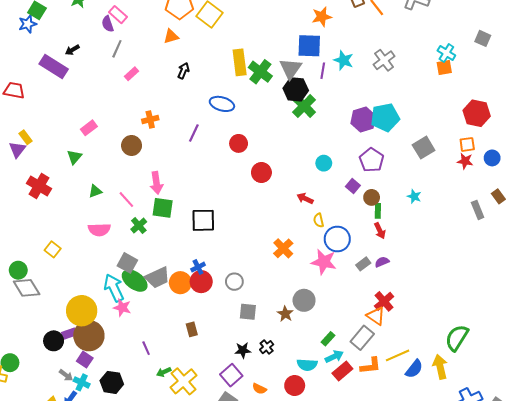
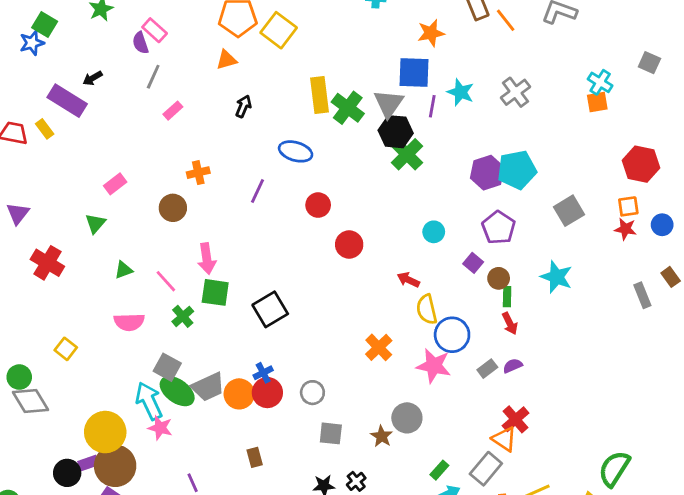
yellow rectangle: (26, 137) -> (45, 129), moved
cyan star: (414, 196) -> (556, 277), size x1.6
black square: (203, 220) -> (270, 309), turned -30
yellow semicircle: (319, 220) -> (427, 309), size x1.5

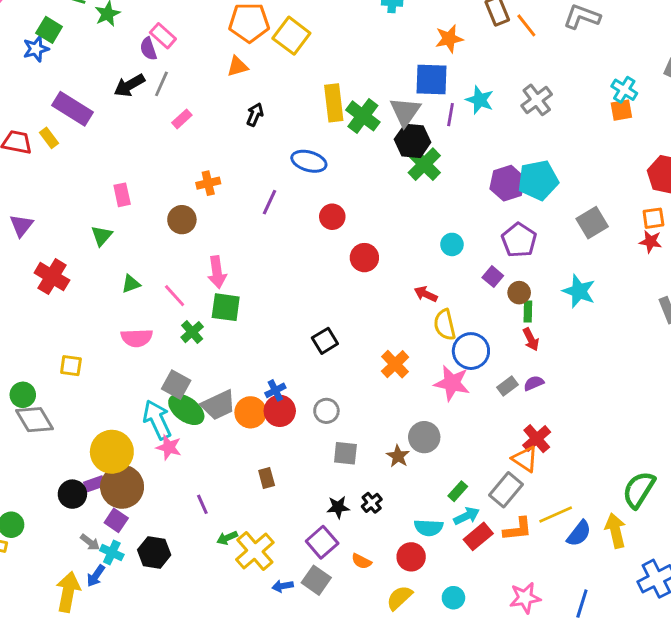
black arrow: (93, 78) -> (129, 85), moved, size x1.5
pink rectangle: (115, 184) -> (122, 195), turned -65
black square: (270, 309) -> (325, 341), moved, size x0.7
yellow square: (66, 349) -> (71, 366), turned -30

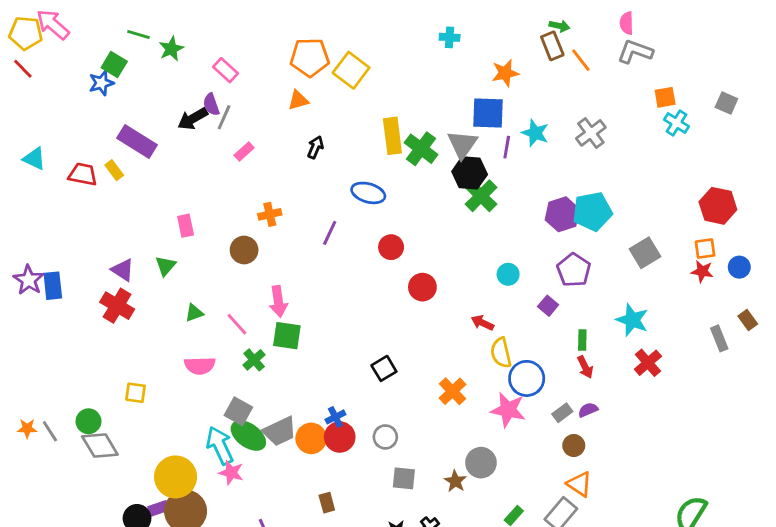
purple semicircle: (148, 49) -> (211, 104), moved
orange square: (621, 110) -> (665, 97), moved
purple triangle: (21, 225) -> (123, 270), moved, turned -35
brown circle: (519, 293) -> (574, 446), moved
red cross: (537, 439) -> (648, 363), moved

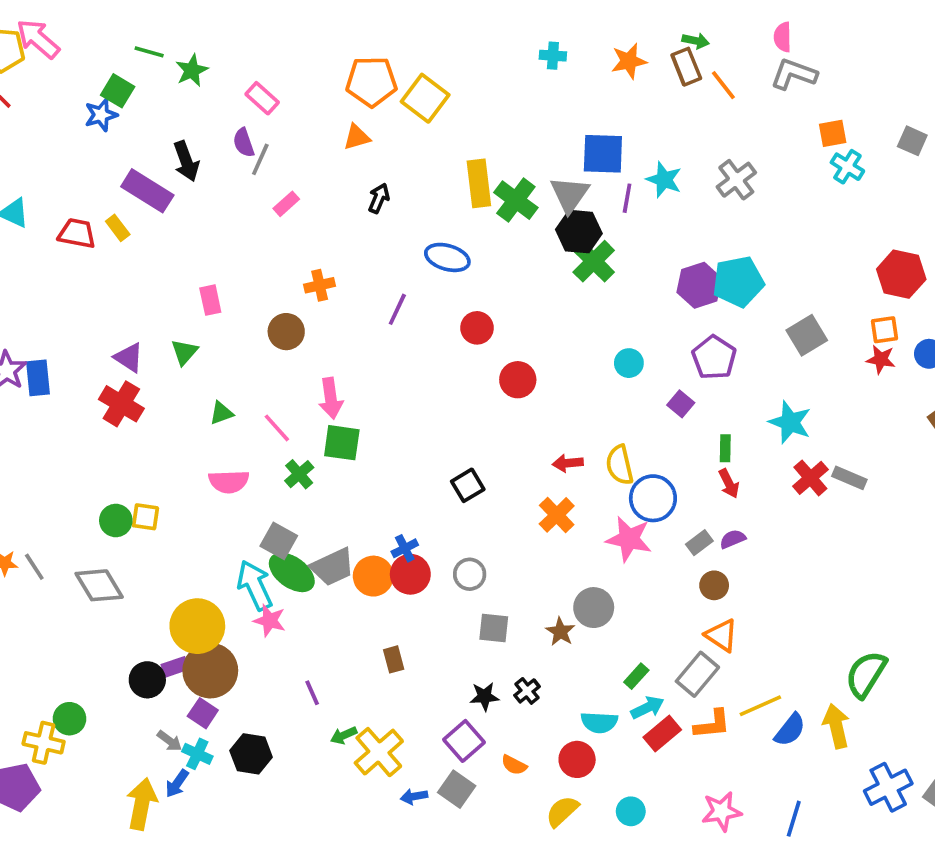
orange star: (505, 73) -> (629, 61), moved
black arrow: (193, 119) -> (186, 161), moved, turned -80
red arrow: (482, 323) -> (568, 463), moved, turned -30
gray rectangle: (719, 338) -> (849, 478), moved, turned -45
green circle: (88, 421) -> (116, 521), moved

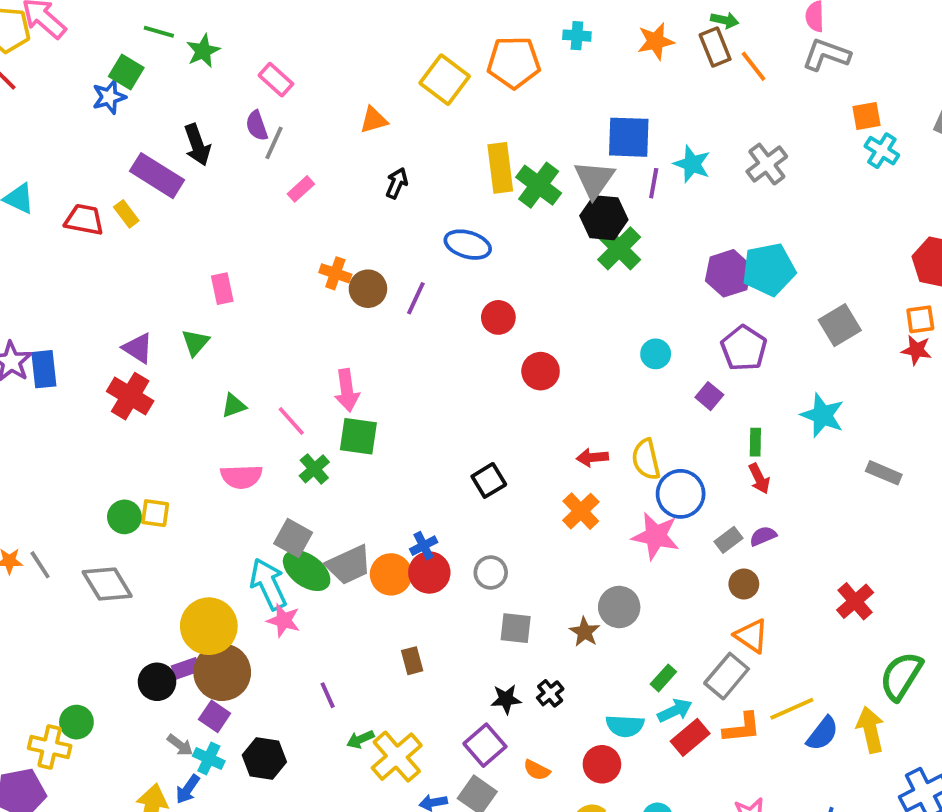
orange pentagon: (371, 82) -> (514, 62), moved
orange cross: (320, 285) -> (335, 273), turned 32
brown circle: (286, 332) -> (368, 289), moved
red cross: (810, 478) -> (855, 601), moved

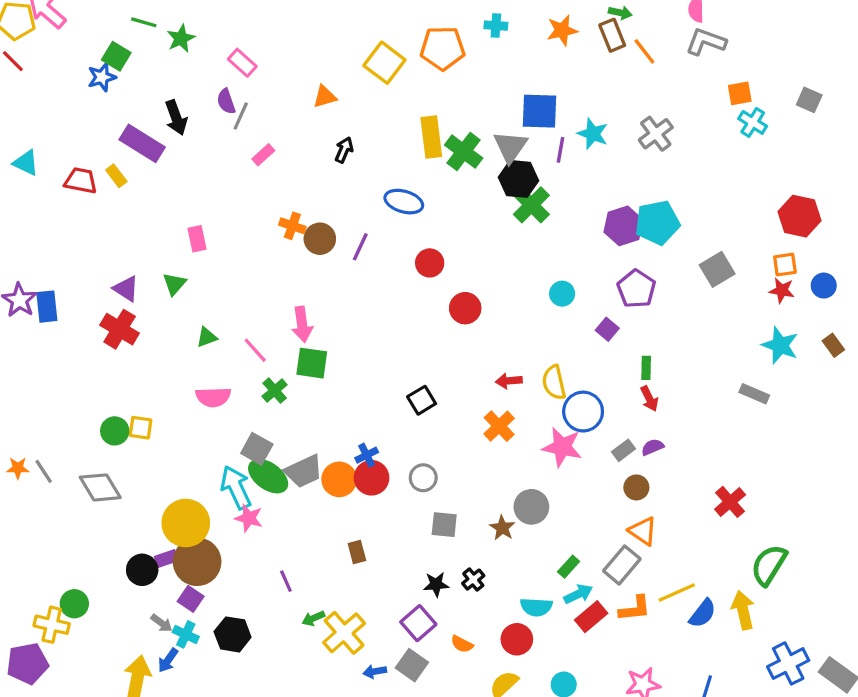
cyan star: (822, 415) -> (780, 345), moved

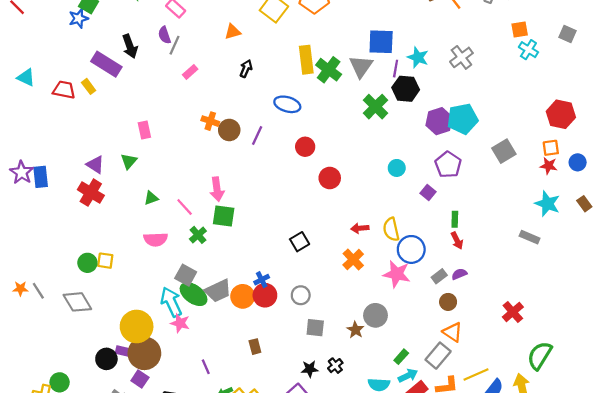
black hexagon: (518, 179) -> (406, 89), moved
purple rectangle: (166, 559) -> (123, 351), turned 32

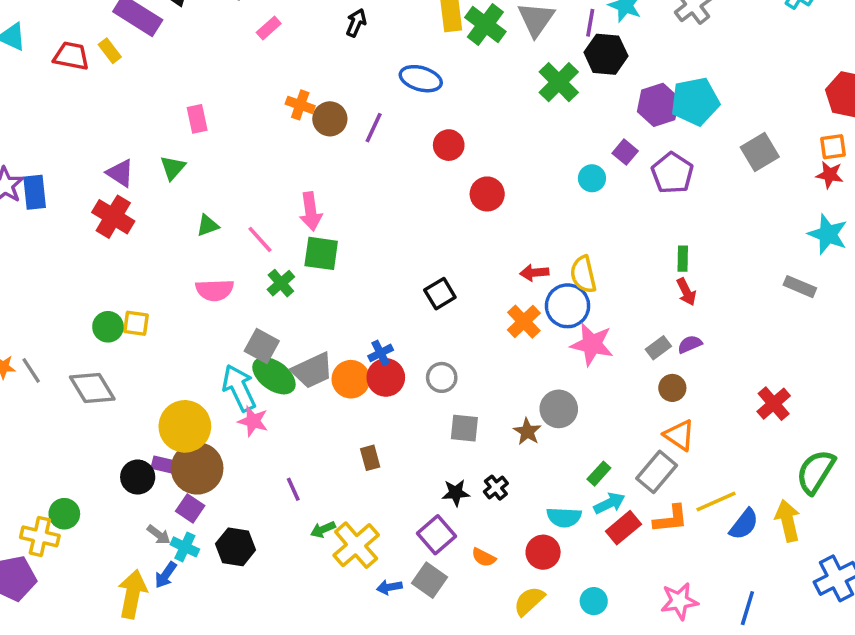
purple square: (428, 193) -> (625, 152), moved
blue circle: (411, 249) -> (568, 306), moved

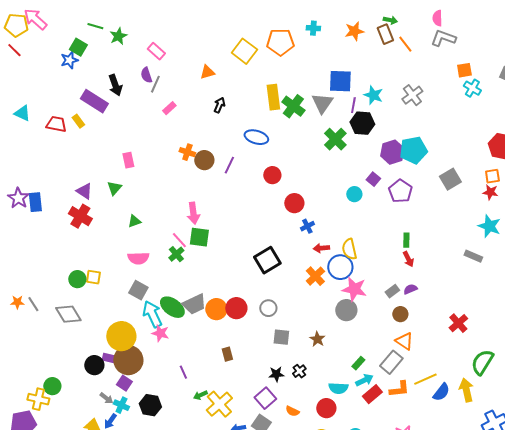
pink line: (260, 239) -> (179, 240), moved
black square: (440, 294) -> (267, 260), size x1.5
gray square: (262, 346) -> (138, 290), moved
blue cross: (381, 353) -> (307, 226), moved
gray circle: (559, 409) -> (346, 310), moved

